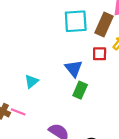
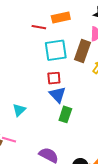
red square: (100, 54) -> (54, 78), moved

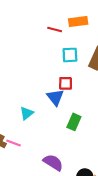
cyan square: (56, 50) -> (70, 55), size x0.7
blue triangle: (58, 95) -> (55, 97), moved

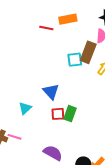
cyan square: (70, 55) -> (75, 60), moved
red square: (66, 83) -> (58, 114), moved

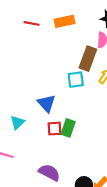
red line: (46, 28) -> (32, 23), moved
cyan square: (75, 60) -> (76, 80), moved

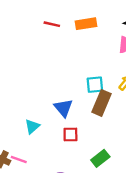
brown rectangle: (88, 59) -> (102, 103), moved
green rectangle: (68, 128) -> (100, 158), moved, turned 30

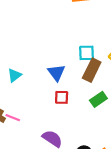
cyan triangle: (32, 126) -> (15, 75), moved
green rectangle: (100, 158) -> (98, 99), moved

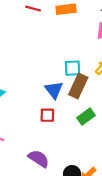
blue triangle: (56, 73) -> (54, 90), moved

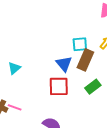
red square: (47, 115) -> (59, 86), size x1.5

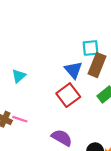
red square: (59, 86) -> (68, 95), turned -35

